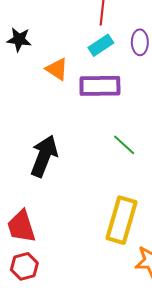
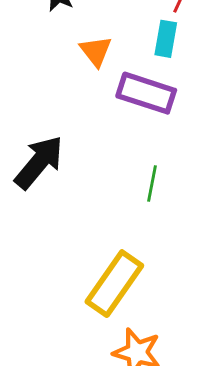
cyan rectangle: (101, 45) -> (166, 39), turned -65
green line: (124, 145) -> (152, 183), turned 40

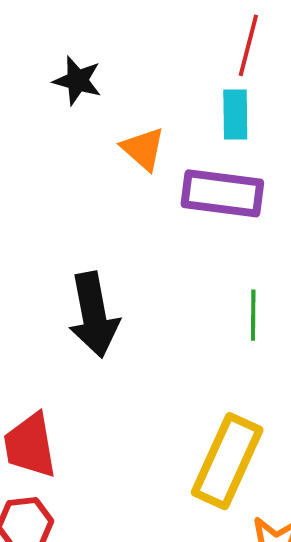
black arrow: (39, 162) -> (94, 315), turned 140

